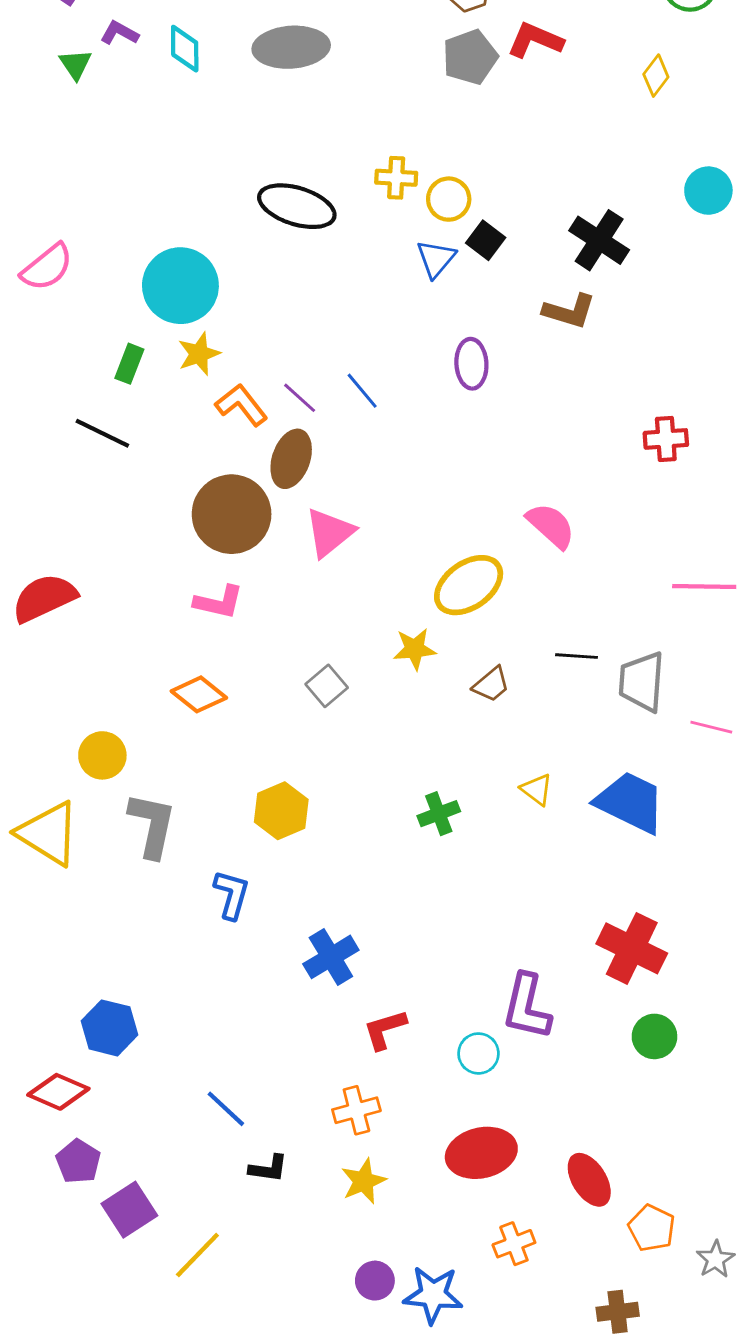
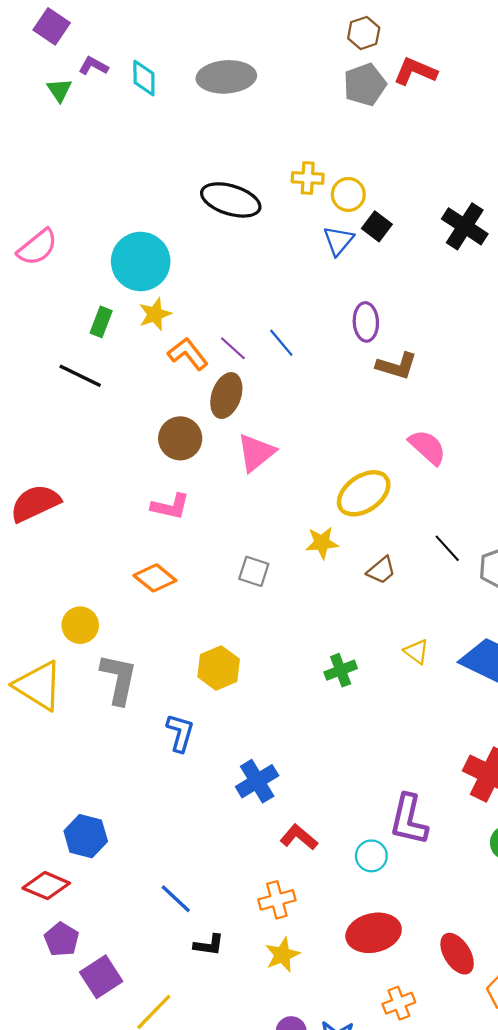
brown L-shape: (569, 311) -> (397, 366), moved
brown circle: (232, 514) -> (180, 438), size x0.7
black line: (576, 656) -> (447, 548), turned 44
gray square: (327, 686) -> (254, 571), turned -32
red L-shape: (385, 1029) -> (299, 837), turned 57

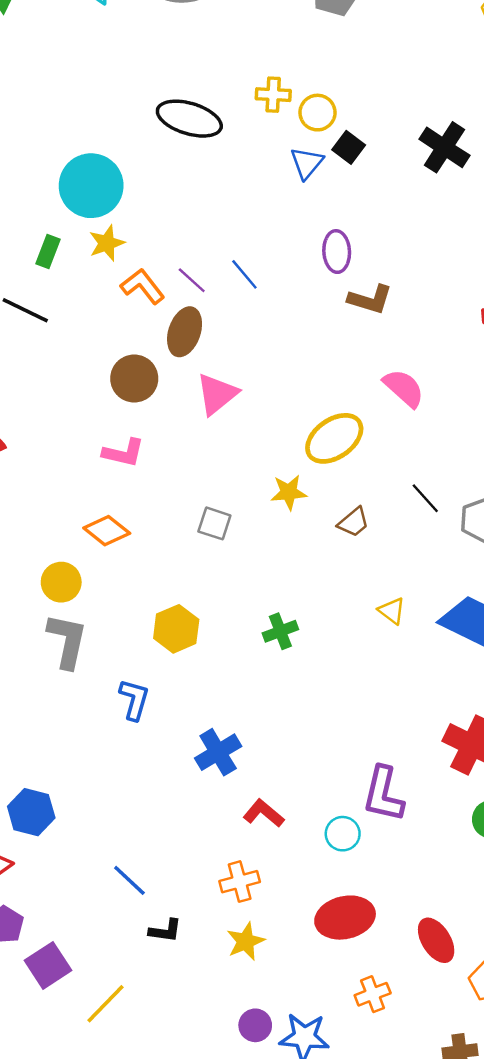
yellow circle: (80, 625) -> (61, 582), moved
green cross: (341, 670) -> (280, 631), moved

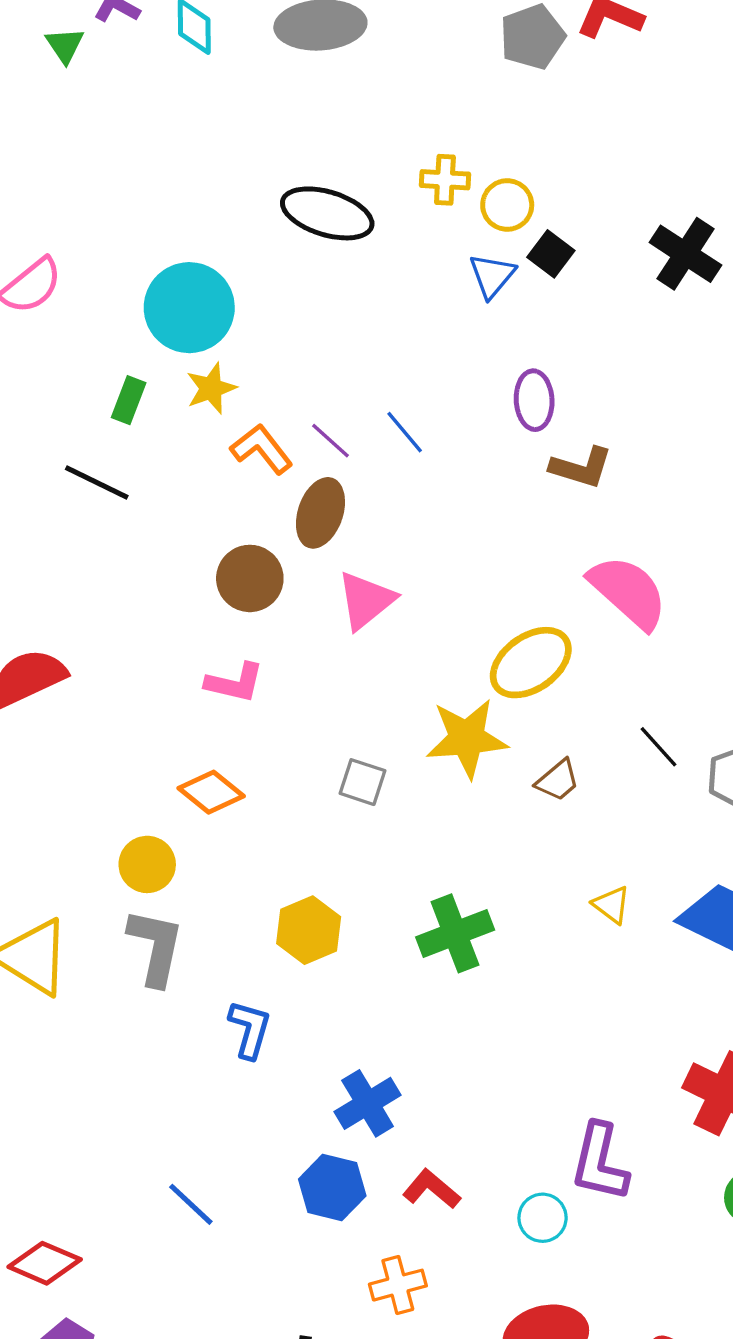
pink semicircle: (404, 388) -> (628, 592), size x1.4
yellow star: (289, 492) -> (467, 738), size x1.6
green cross: (280, 631) -> (455, 933), size x1.5
blue hexagon: (31, 812) -> (332, 1187), moved
blue line: (129, 880) -> (191, 1204), moved

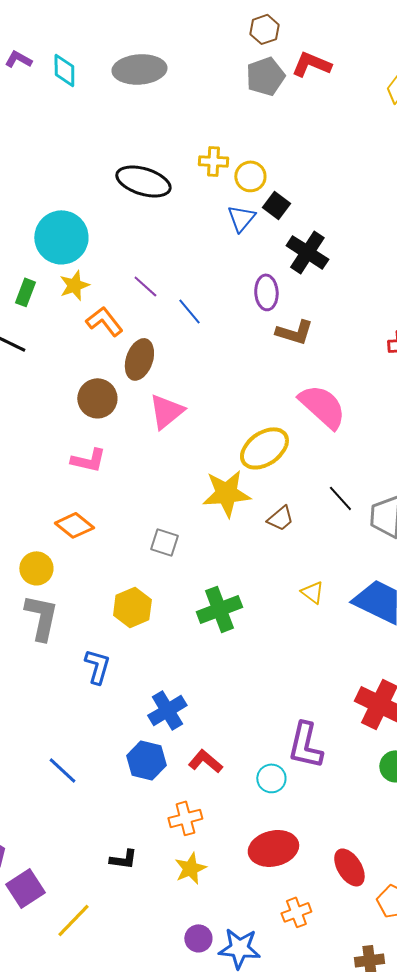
black cross: (686, 254) -> (307, 252), moved
purple line: (331, 441) -> (145, 286), moved
gray square: (363, 782) -> (164, 542), moved

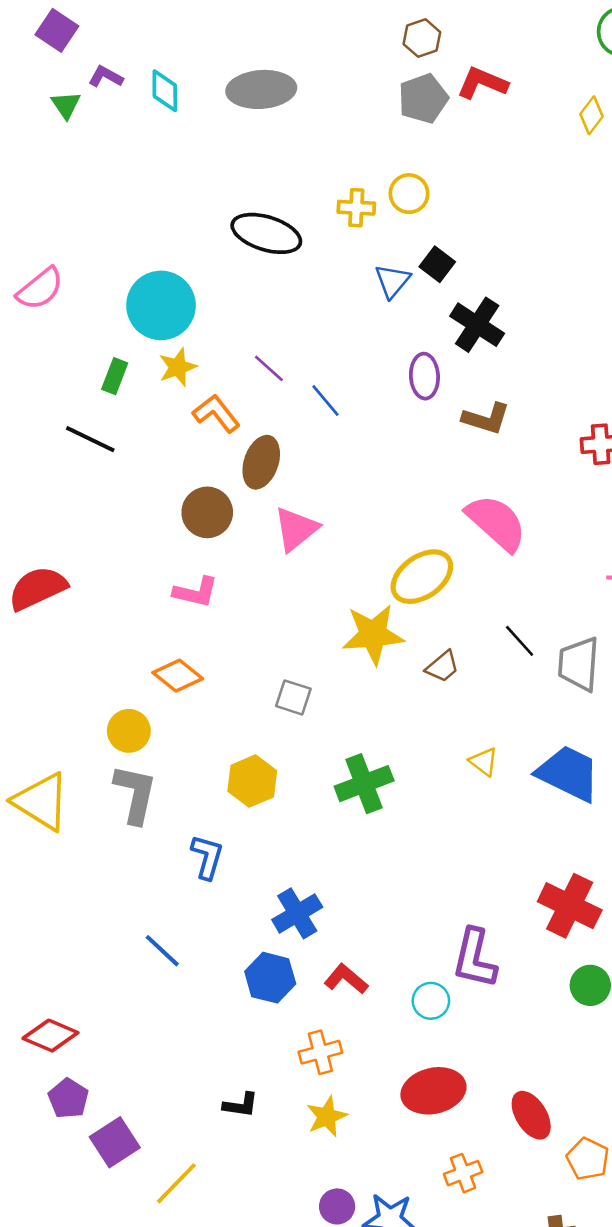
yellow circle: (250, 176) -> (409, 194), moved
brown L-shape: (294, 332) -> (486, 419), moved
blue line: (62, 770) -> (162, 951), moved

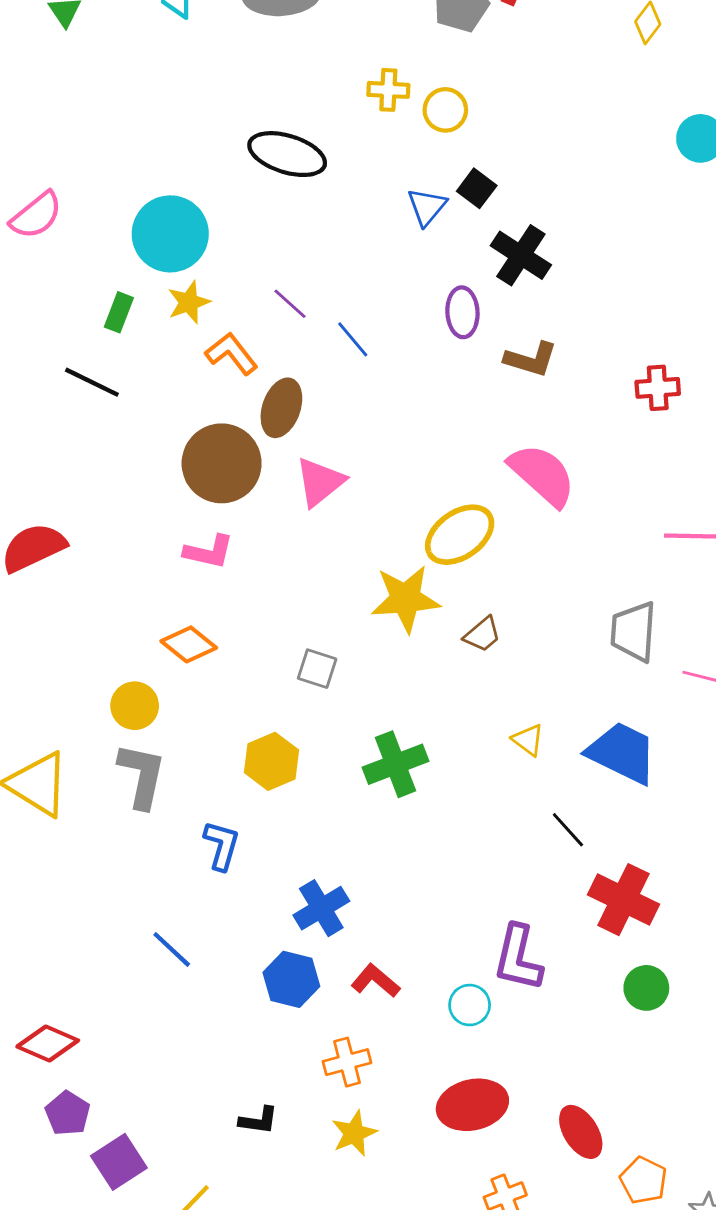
yellow cross: (356, 208) -> (388, 90), moved
brown circle: (207, 512) -> (222, 463), size x1.4
black line: (520, 641) -> (568, 830), moved

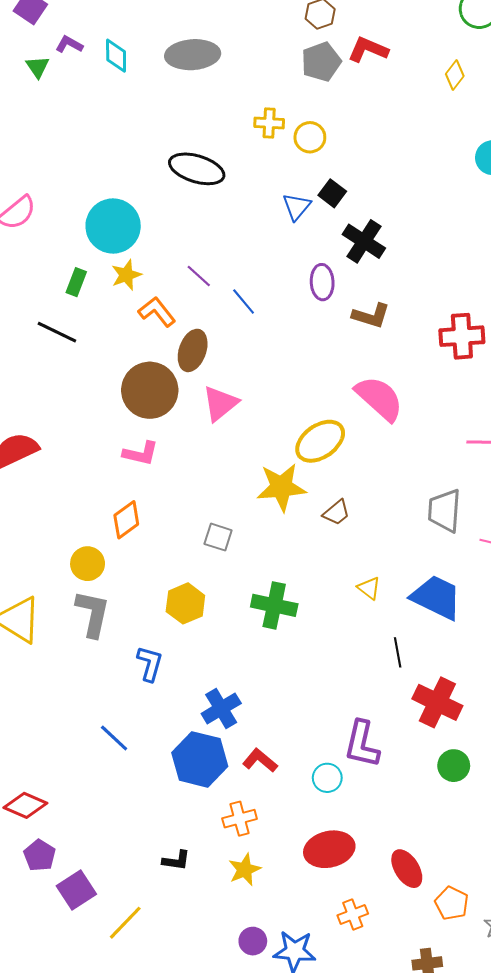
red cross: (658, 388) -> (462, 336), size x1.4
orange diamond: (189, 644) -> (126, 520), turned -75
green cross: (395, 764) -> (274, 605), turned 33
black line: (568, 830) -> (398, 652), turned 32
blue hexagon: (291, 979) -> (200, 759), size x1.4

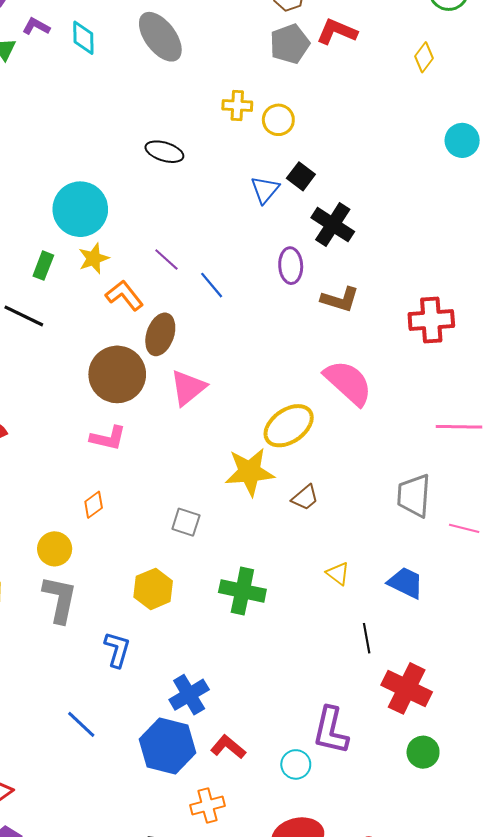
gray ellipse: (193, 55) -> (160, 37), turned 57
black ellipse: (197, 169) -> (164, 152), size x0.7
orange diamond: (126, 520) -> (94, 505), size x0.7
blue trapezoid: (436, 597) -> (406, 583), size x0.7

